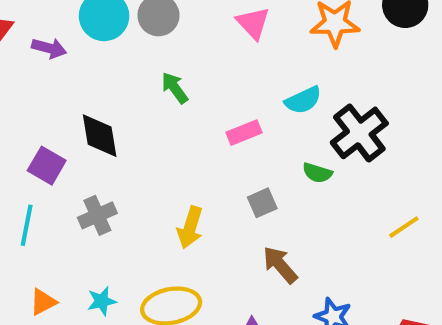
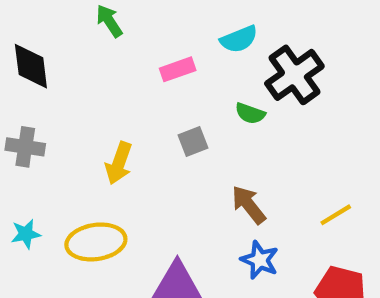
gray cross: (97, 215) -> (25, 147), turned 30
yellow line: (404, 227) -> (336, 215), moved
brown arrow: (280, 265) -> (249, 205), moved

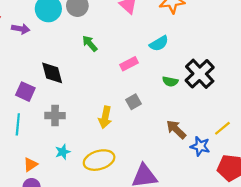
black cross: (294, 75) -> (200, 74), moved
gray square: (193, 141) -> (133, 102), moved
cyan star: (26, 234) -> (63, 152), moved
blue star: (260, 260) -> (200, 146), moved

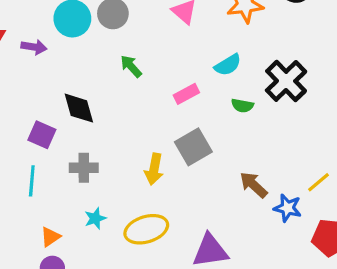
black cross: (200, 74) -> (286, 81), moved
green semicircle: (170, 82) -> (242, 106), moved
gray square: (133, 102) -> (193, 147), size x1.6

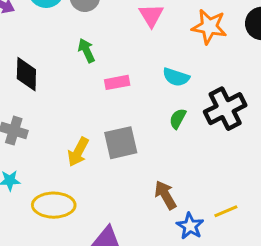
cyan semicircle: (228, 65) -> (176, 77), turned 32
pink rectangle: (186, 94) -> (117, 82), moved
green semicircle: (242, 106) -> (178, 119), turned 90

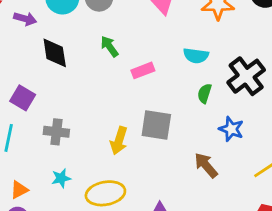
black diamond: (26, 74) -> (55, 53), moved
gray square: (121, 143) -> (156, 125), turned 32
blue star: (190, 226) -> (231, 129), moved

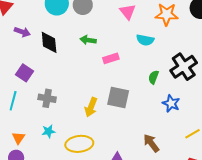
purple arrow: (25, 19) -> (22, 32), moved
green arrow: (109, 46) -> (88, 40), turned -49
cyan semicircle: (196, 56) -> (145, 40), moved
brown arrow: (206, 165) -> (151, 143), moved
orange triangle: (19, 190) -> (18, 138), turned -32

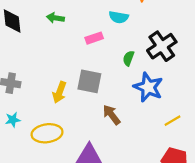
pink rectangle: (111, 58) -> (94, 38), moved
blue star: (171, 103) -> (148, 87), size x1.5
brown arrow: (151, 143) -> (111, 115), moved

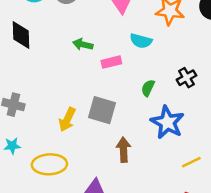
green arrow: (55, 18) -> (83, 44), moved
black cross: (162, 46) -> (186, 78), size x0.6
brown arrow: (111, 115) -> (123, 150), turned 30

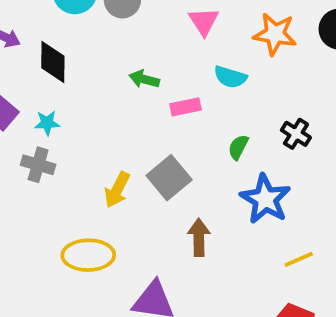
black cross: (186, 78) -> (296, 134), turned -30
gray square: (102, 110) -> (169, 178), turned 32
cyan star: (12, 146) -> (47, 123), moved

